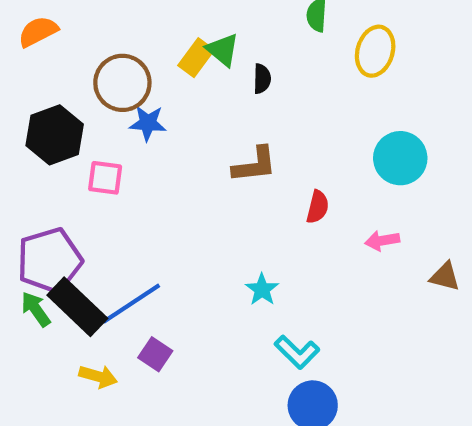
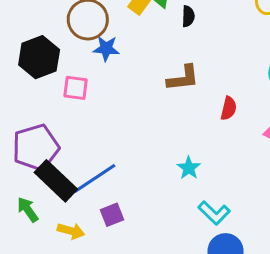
green arrow: (36, 309) -> (28, 210), moved
purple square: (155, 354) -> (112, 215), turned 35

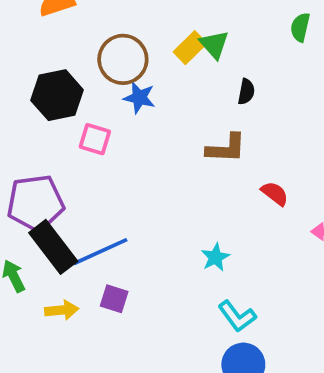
black semicircle: (188, 16) -> (246, 92), moved
red semicircle: (229, 108) -> (275, 193), turned -75
purple square: (112, 215) -> (114, 299), turned 30
yellow arrow: (71, 231) -> (62, 310), turned -30

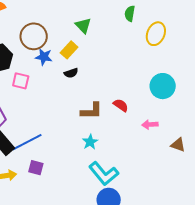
yellow rectangle: (190, 48) -> (69, 50), moved
black semicircle: (246, 92) -> (71, 73), moved, turned 64
brown L-shape: (226, 148) -> (91, 111), moved
cyan L-shape: (237, 316) -> (104, 174), size x1.4

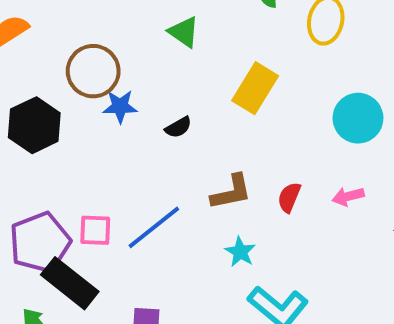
yellow rectangle: (69, 50) -> (255, 88), moved, size x1.4
pink square: (21, 81) -> (95, 230), moved
red semicircle: (121, 105) -> (289, 197), moved, turned -91
blue line: (27, 142) -> (154, 227), moved

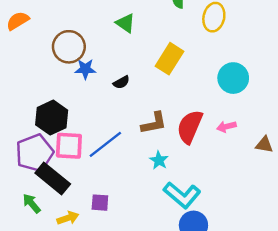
black hexagon: (34, 125) -> (52, 118), moved
red semicircle: (289, 197) -> (190, 127), size x1.8
pink square: (95, 230) -> (69, 146), size x1.4

